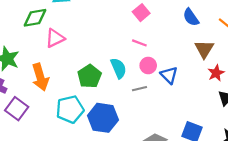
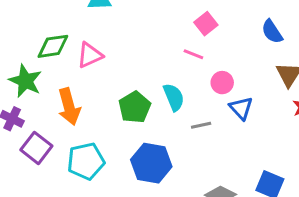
green diamond: (35, 18) -> (53, 46), moved
pink line: (139, 43) -> (193, 54), moved
pink circle: (148, 65) -> (222, 83), moved
cyan pentagon: (70, 109) -> (86, 161), moved

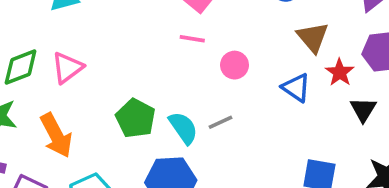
cyan semicircle: (174, 97) -> (183, 128), moved
blue triangle: (241, 108) -> (296, 88), moved

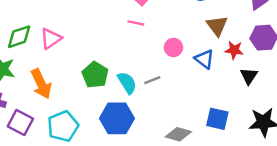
pink circle: (235, 65) -> (173, 47), moved
red star: (340, 72) -> (234, 50), turned -30

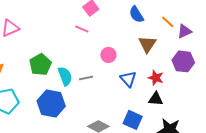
red star: (234, 50) -> (156, 78), moved
blue triangle: (204, 59) -> (128, 79), moved
black triangle: (249, 76) -> (156, 99), moved, turned 49

